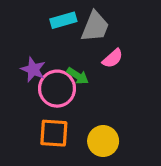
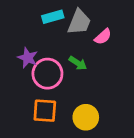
pink semicircle: (113, 58) -> (103, 37), moved
green arrow: (78, 76) -> (78, 63), moved

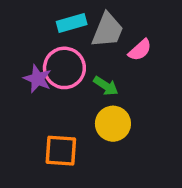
pink circle: (47, 74) -> (64, 68), moved
yellow circle: (86, 117) -> (113, 124), moved

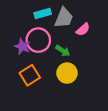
orange square: (61, 151) -> (30, 75), moved, turned -36

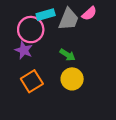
pink semicircle: (83, 29) -> (89, 13), moved
pink circle: (38, 40) -> (31, 30), moved

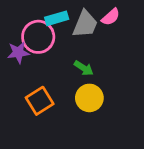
purple star: (24, 50) -> (18, 52), moved, turned -30

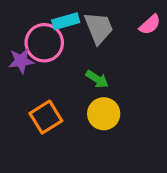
pink semicircle: (111, 17) -> (150, 25), moved
gray trapezoid: (85, 24) -> (99, 28), turned -44

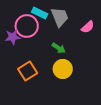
cyan rectangle: (66, 21) -> (40, 13), turned 42
pink semicircle: (150, 25) -> (88, 27), moved

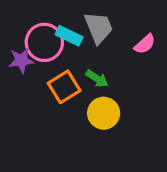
cyan rectangle: (40, 13) -> (69, 36), moved
orange square: (28, 71) -> (64, 87), moved

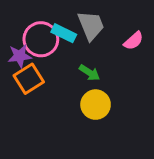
orange square: (64, 87) -> (29, 79), moved

